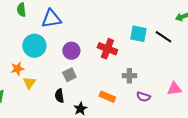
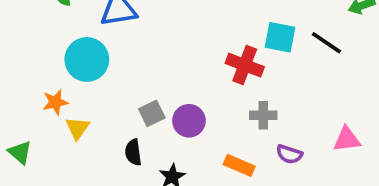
red cross: (107, 49) -> (245, 65), moved
purple circle: (71, 51) -> (189, 121), moved
orange rectangle: (107, 97) -> (239, 165), moved

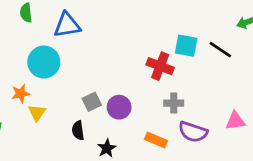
purple semicircle: (289, 154) -> (193, 132), size x1.5

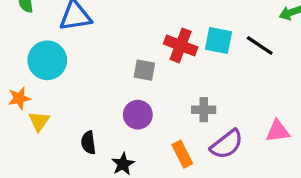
red cross: (160, 66) -> (181, 45), moved
gray square: (92, 102) -> (144, 70), moved, turned 36
purple semicircle: (193, 132) -> (227, 144), turned -56
orange rectangle: (156, 140) -> (182, 154), turned 40

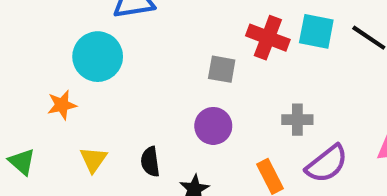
yellow triangle: (39, 121) -> (93, 160), moved

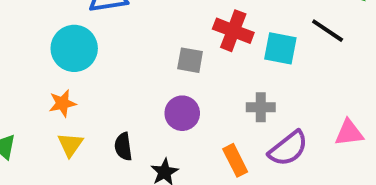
cyan square: (316, 31) -> (280, 48), moved
orange star: (62, 105) -> (62, 103), moved

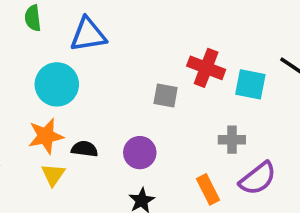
orange star: (62, 103) -> (46, 136), size x1.4
purple circle: (182, 113) -> (140, 153), moved
black semicircle: (123, 147) -> (84, 149), moved, turned 105

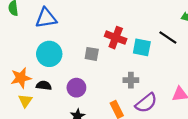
cyan circle: (57, 84) -> (49, 54), moved

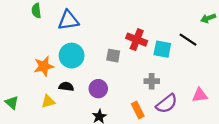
orange star: (21, 78) -> (44, 66), moved
yellow triangle: (25, 101) -> (48, 101), turned 40

